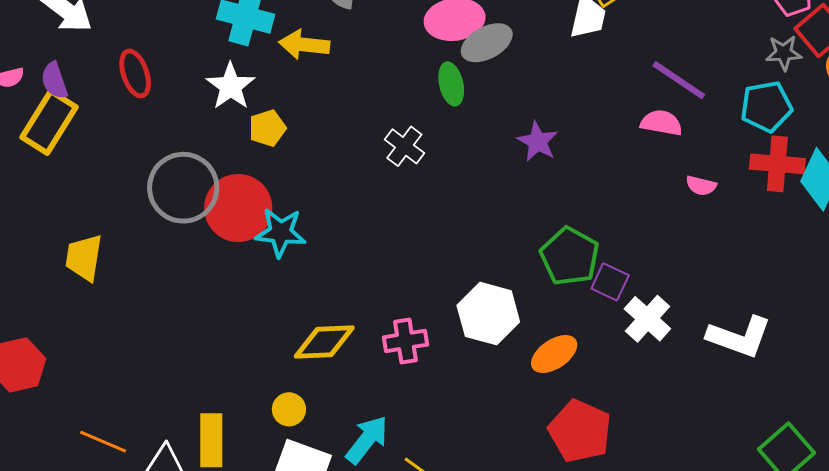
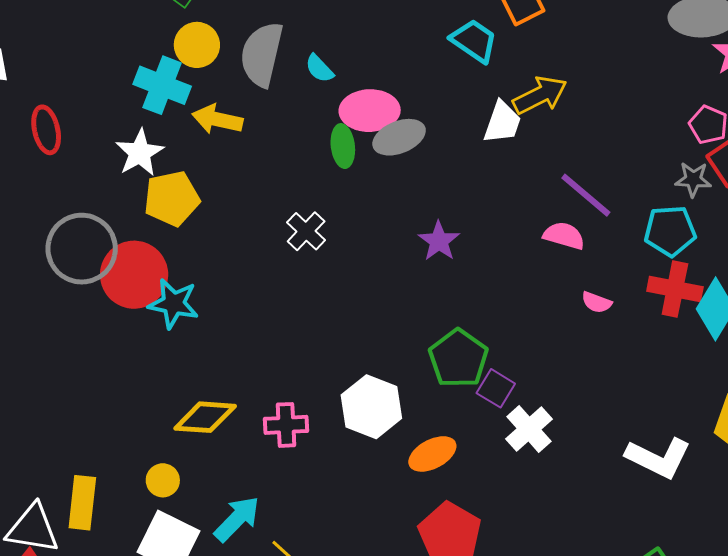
green ellipse: (451, 84) -> (343, 146), moved
yellow pentagon: (267, 128) -> (172, 198), size x1.5
white L-shape: (739, 337) -> (658, 458), moved

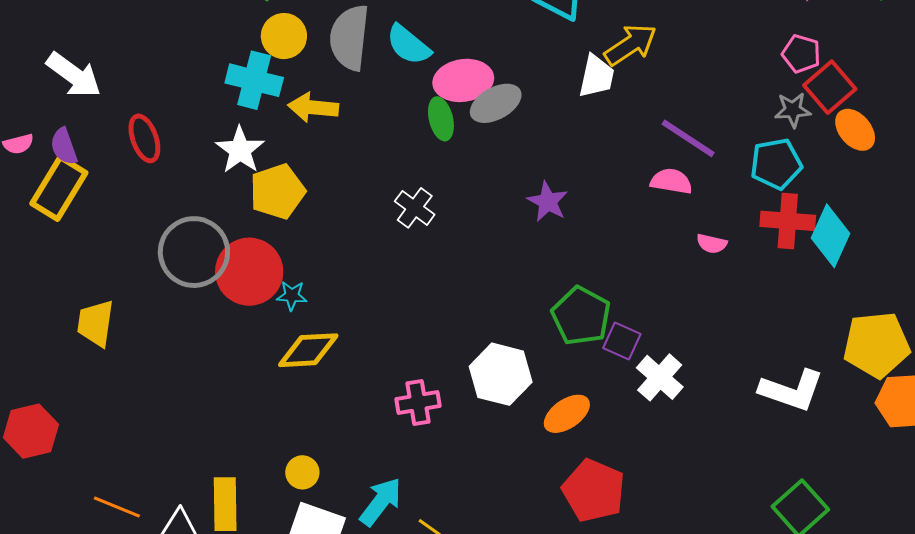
cyan semicircle: (319, 69) -> (408, 45), size x1.5
cyan star: (173, 304) -> (292, 296), size x0.6
yellow diamond: (205, 417) -> (308, 350), moved

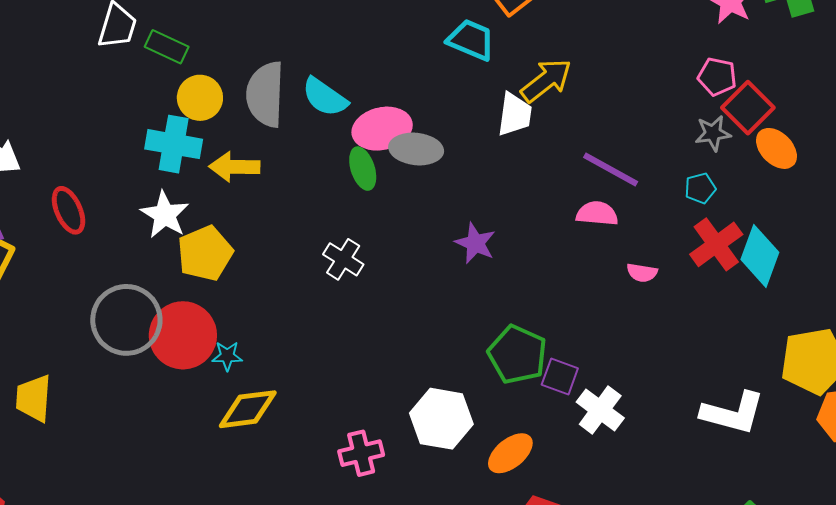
gray ellipse: (496, 103) -> (416, 149), turned 39
cyan pentagon: (776, 164) -> (700, 188), size x0.6
red cross: (788, 221) -> (716, 244), turned -36

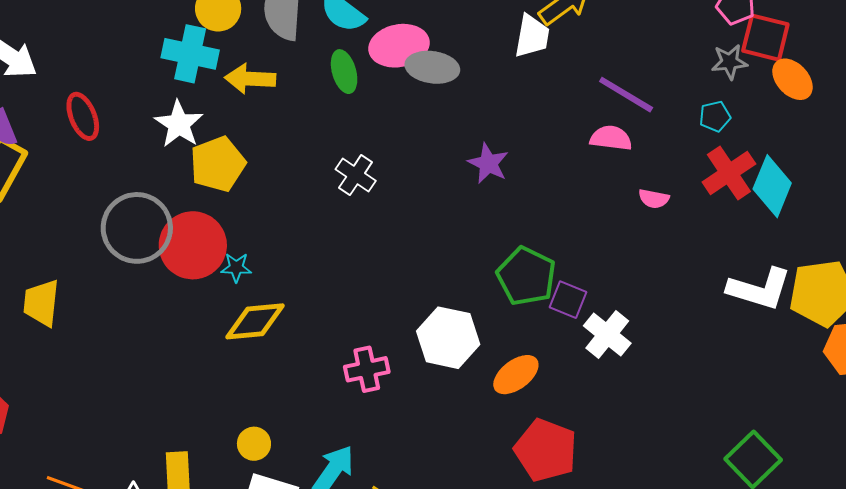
red square: (748, 108) -> (765, 38), turned -33
green ellipse: (363, 169) -> (344, 72), moved
white L-shape: (733, 413) -> (759, 289), moved

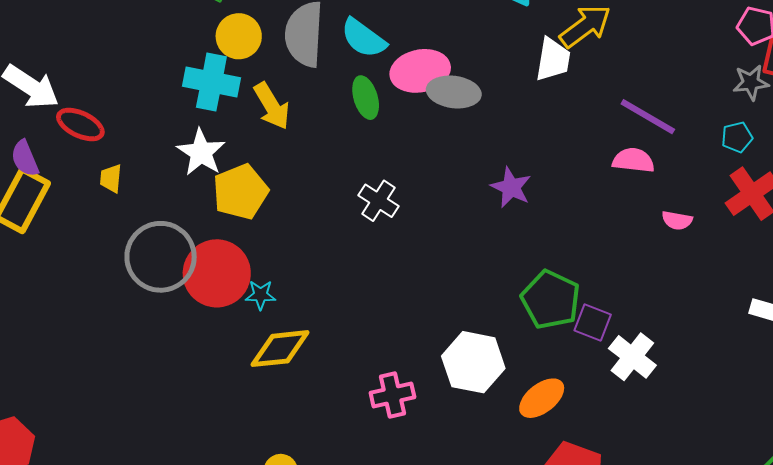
yellow arrow: (250, 79) -> (272, 106), turned -123
red ellipse: (83, 116) -> (80, 125), moved, turned -42
yellow trapezoid: (41, 303) -> (111, 178), moved, size x0.6

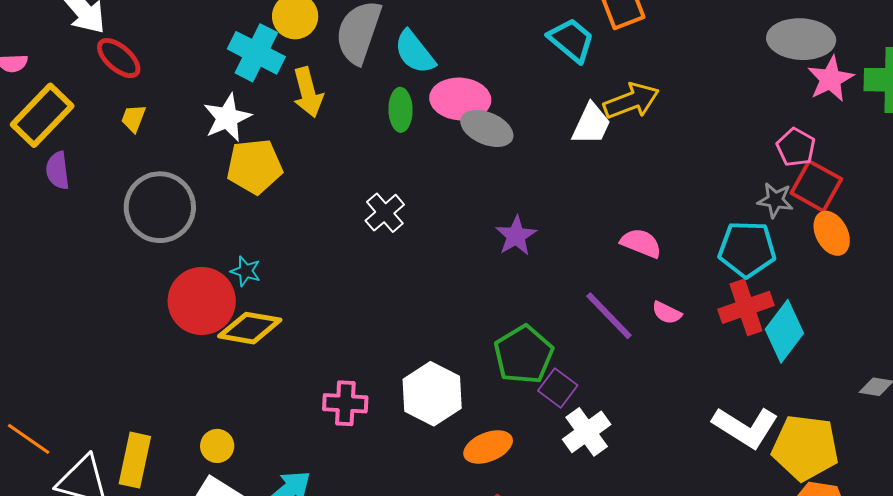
purple line: (648, 117) -> (609, 316), moved
cyan pentagon: (737, 137) -> (747, 249), size x1.8
purple semicircle: (25, 158) -> (58, 170), moved
red circle: (217, 273) -> (202, 301), moved

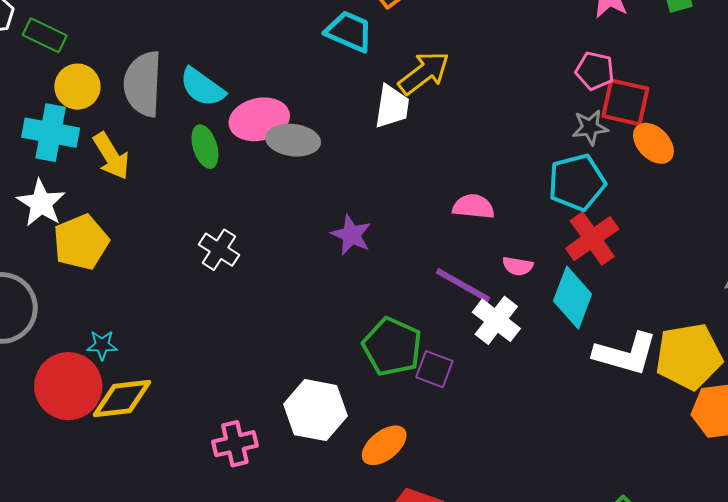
cyan diamond: (784, 331) -> (573, 298), moved
white cross: (587, 432) -> (496, 320), moved

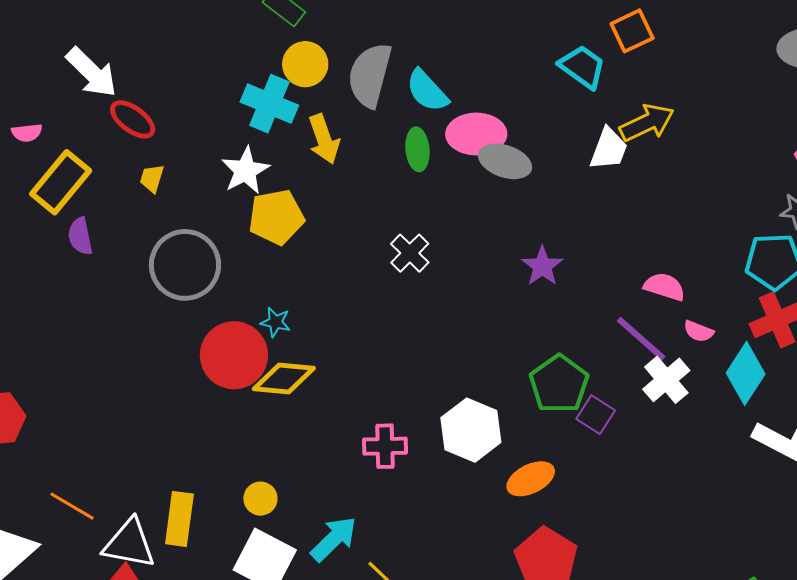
pink semicircle: (473, 207) -> (665, 287), moved

